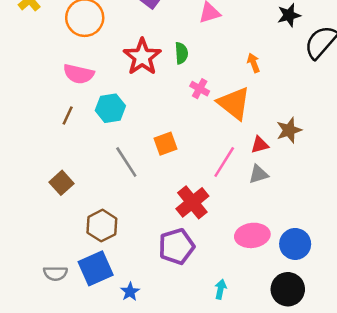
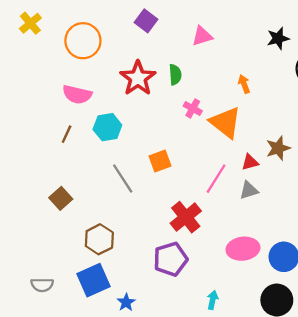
gray semicircle: (55, 273) -> (42, 285), moved

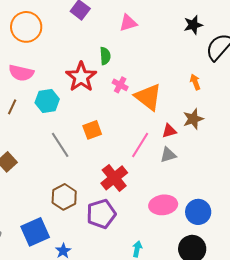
red star: (138, 78) -> (81, 77), moved
orange arrow: (244, 84) -> (195, 82), moved
brown hexagon: (99, 239) -> (64, 197), moved

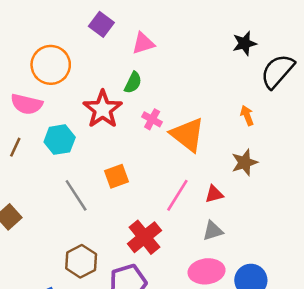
pink triangle: (128, 23) -> (143, 43), moved
orange circle: (26, 27) -> (51, 65), moved
green semicircle: (105, 56) -> (133, 83), turned 30
red triangle: (169, 131) -> (214, 194), moved
gray triangle: (168, 155) -> (213, 231), moved

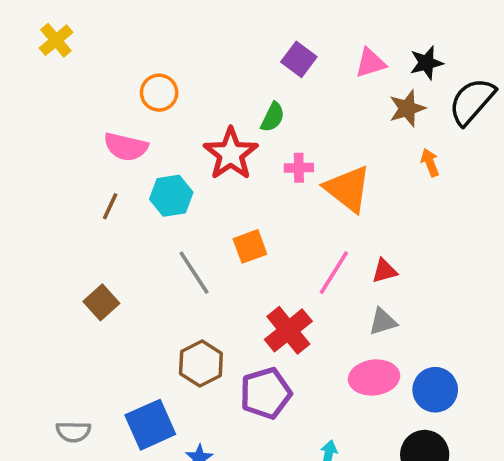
purple square: (101, 24) -> (299, 59), moved
pink triangle: (143, 43) -> (371, 63), moved
orange circle: (51, 65) -> (159, 93), size x0.7
pink cross: (152, 119) -> (299, 168), turned -30
brown star: (245, 162) -> (407, 108), moved

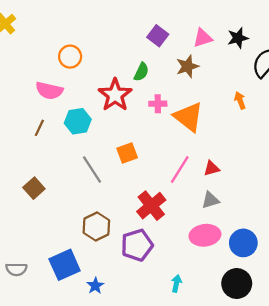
brown star: (407, 108) -> (187, 66), moved

